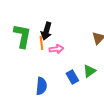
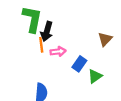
green L-shape: (22, 36) -> (32, 19), moved
blue rectangle: (72, 77) -> (79, 64), moved, turned 64

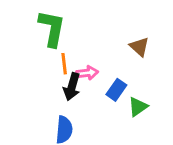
black arrow: (47, 31) -> (72, 87), moved
brown triangle: (105, 39) -> (139, 47), moved, turned -32

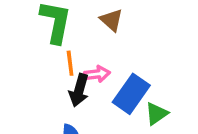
brown triangle: (139, 47) -> (111, 20), moved
blue rectangle: (116, 90) -> (131, 94), size x1.5

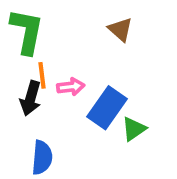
brown triangle: (111, 20) -> (120, 29), moved
black arrow: (79, 90) -> (31, 98), moved

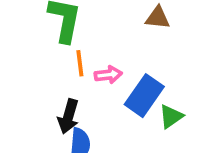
brown triangle: (120, 29) -> (158, 18), turned -36
black arrow: (31, 98) -> (68, 116), moved

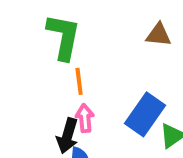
pink arrow: (108, 75) -> (85, 118), moved, turned -88

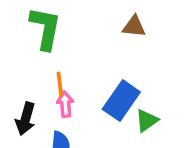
orange line: (79, 81) -> (60, 84), moved
black arrow: (67, 136) -> (26, 119), moved

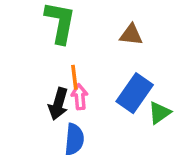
brown triangle: (134, 26) -> (131, 35), moved
black arrow: (26, 119) -> (58, 104), moved

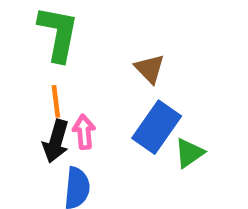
brown triangle: (131, 35) -> (150, 69), moved, turned 40
orange line: (74, 77) -> (56, 101), moved

